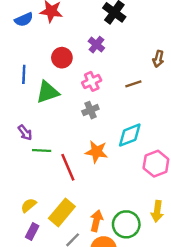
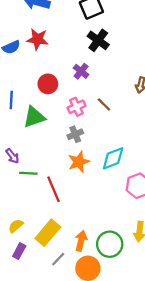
brown line: (133, 84) -> (104, 105), moved, turned 63
orange star: (96, 152) -> (79, 162), moved, turned -30

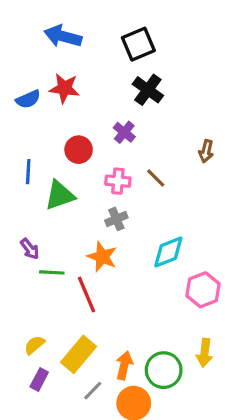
pink cross: (76, 107) -> (118, 181), turned 30
orange star: (79, 162) -> (102, 257), moved, turned -30

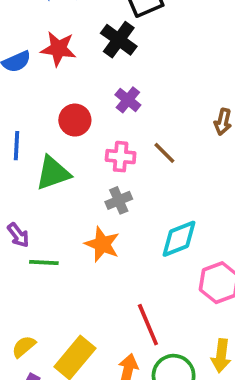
black cross: (148, 90) -> (119, 40), moved
red line: (86, 295) -> (148, 325), moved

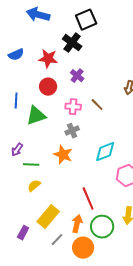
red star: (58, 49) -> (48, 59), moved
purple arrow: (18, 235) -> (17, 150), turned 72
yellow semicircle: (24, 347) -> (34, 186), moved

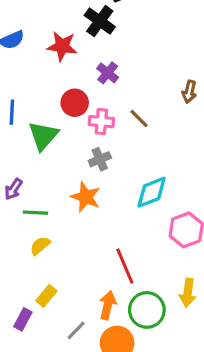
red circle: (48, 87) -> (75, 103), moved
green triangle: (36, 116) -> (43, 136), turned -30
yellow rectangle: (48, 217) -> (46, 296), moved, size x0.6

